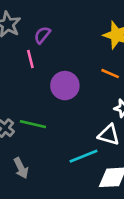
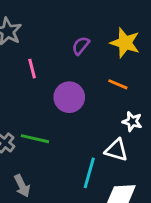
purple semicircle: (42, 35) -> (81, 46), moved
cyan line: (84, 156) -> (89, 173), turned -52

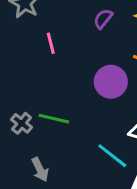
purple circle: (69, 97) -> (111, 82), moved
cyan line: (89, 173) -> (112, 156), turned -68

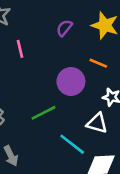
green line: (54, 119) -> (44, 113), moved, turned -40

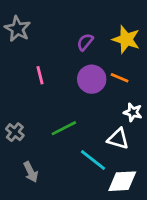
pink line: (20, 49) -> (40, 75), moved
purple circle: (71, 81) -> (92, 79), moved

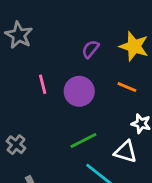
purple circle: (92, 79) -> (79, 91), moved
green line: (64, 128) -> (83, 140), moved

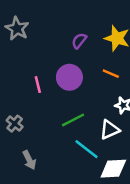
pink line: (43, 84) -> (38, 85), moved
white triangle: (126, 152) -> (110, 130), turned -40

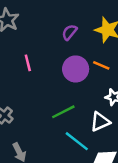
purple circle: (69, 77) -> (76, 69), moved
pink line: (38, 85) -> (28, 63), moved

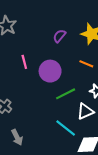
purple circle: (76, 69) -> (50, 71), moved
green line: (63, 112) -> (66, 94), moved

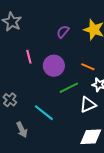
orange line: (86, 64) -> (88, 67), moved
cyan line: (66, 128) -> (44, 113), moved

